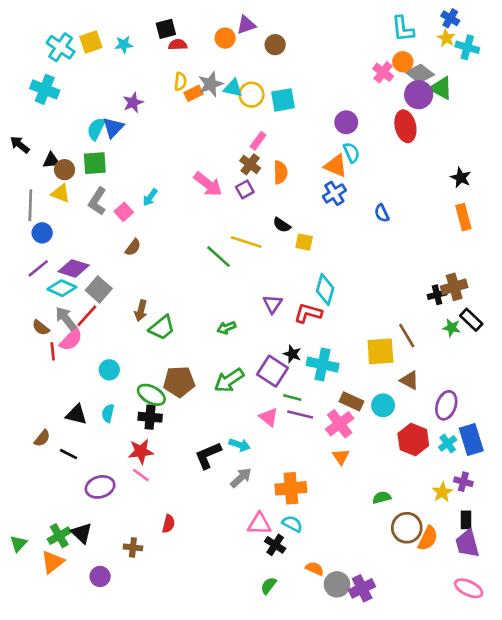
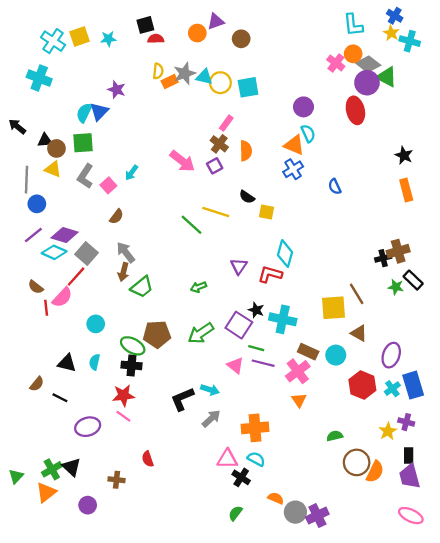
purple star: (133, 103) -> (116, 90), turned -30
gray arrow: (66, 318) -> (126, 252), moved
red semicircle: (169, 524) -> (148, 459), turned 147

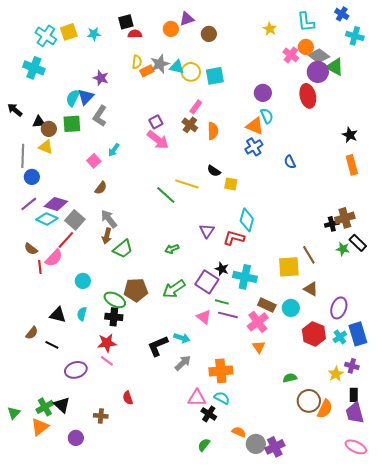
yellow star: (391, 33) -> (270, 29), moved
purple square: (215, 166) -> (156, 122), moved
gray L-shape: (85, 176) -> (100, 116), moved

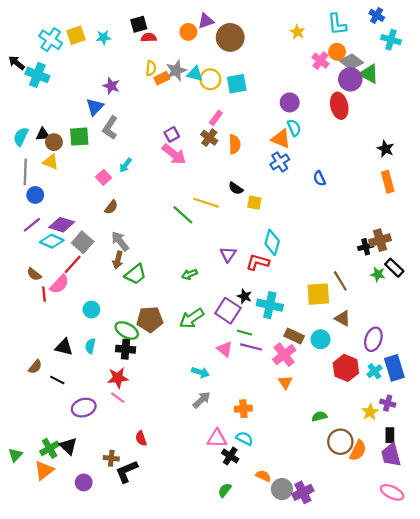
brown circle: (209, 34) -> (230, 37), size x1.6
cyan semicircle: (73, 98) -> (21, 137), moved
black arrow: (15, 110) -> (16, 63), moved
black L-shape: (158, 346) -> (127, 471), moved
orange cross: (221, 371) -> (243, 409), size x0.7

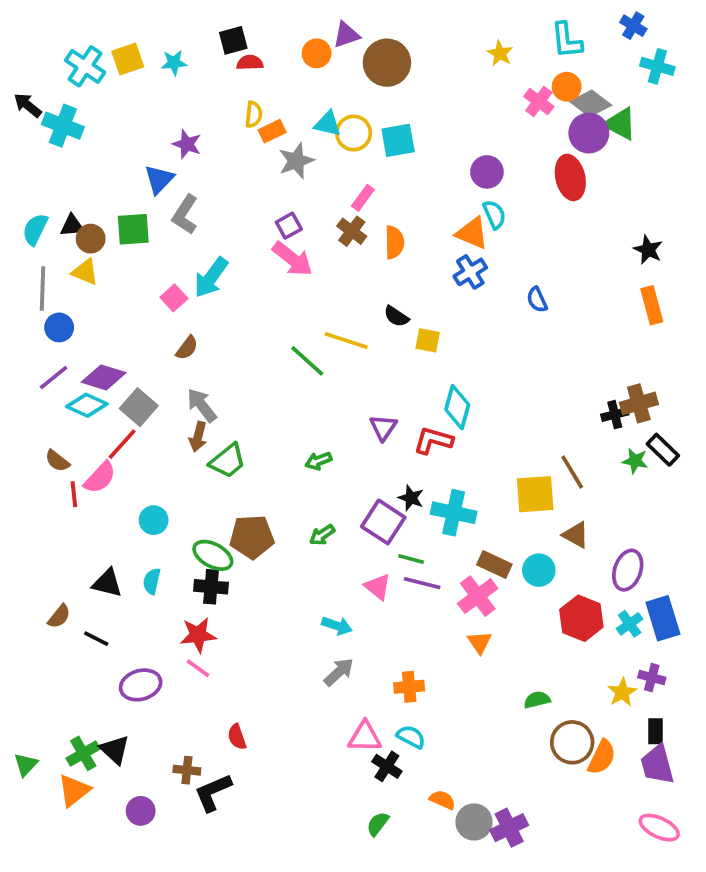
gray star: (176, 70) -> (296, 161), moved
cyan arrow: (126, 165) -> (211, 277), size x1.6
green arrow: (192, 318) -> (322, 535), size x0.6

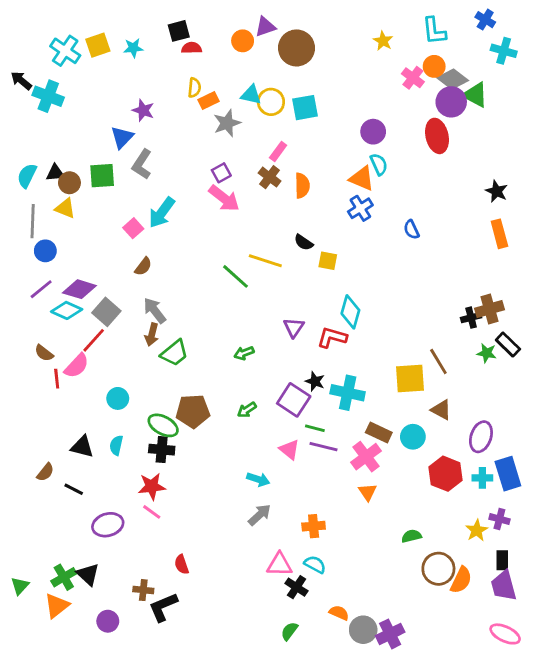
cyan cross: (630, 624) -> (482, 478), turned 36

